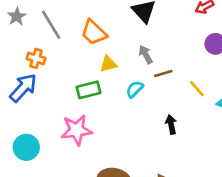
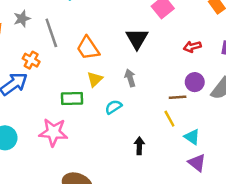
yellow triangle: (108, 64) -> (95, 79), turned -42
brown line: (163, 73) -> (178, 97), moved

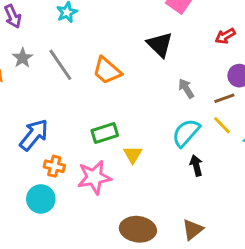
orange cross: (31, 60) -> (54, 166), moved
gray arrow: (130, 78) -> (186, 88), moved
yellow triangle: (95, 79) -> (133, 155), moved
cyan semicircle: (113, 107) -> (186, 133), moved, size x1.5

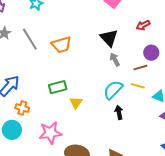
black triangle: (160, 45) -> (109, 38), moved
orange trapezoid: (107, 71) -> (61, 45), turned -60
yellow line: (222, 125) -> (138, 86), turned -32
pink star: (94, 177) -> (50, 133), moved

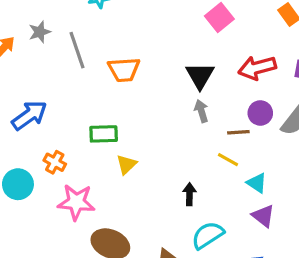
red arrow: (143, 25) -> (257, 68), size x1.6
cyan semicircle: (113, 90) -> (208, 235), moved
orange cross: (22, 108) -> (55, 162), moved

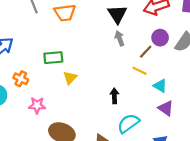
brown line: (238, 132) -> (146, 52), turned -40
pink star: (76, 202) -> (37, 105), size x0.7

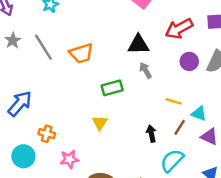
black triangle: (117, 14) -> (138, 44), turned -48
brown line: (146, 52) -> (180, 127), moved
green rectangle: (53, 58) -> (112, 88), moved

